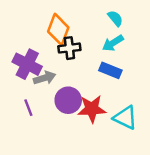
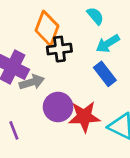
cyan semicircle: (115, 18) -> (95, 16), moved
blue rectangle: (110, 70) -> (105, 74), turned 30
purple line: (28, 108) -> (14, 130), moved

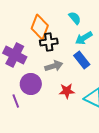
gray arrow: (32, 82) -> (54, 66), moved
purple circle: (58, 107) -> (31, 84), moved
red star: (84, 117) -> (67, 91), size x0.7

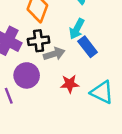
cyan arrow: (84, 38) -> (77, 29), moved, turned -30
black cross: (49, 42) -> (39, 41), moved

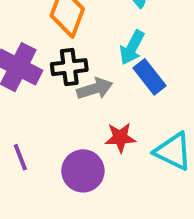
purple circle: (27, 75) -> (83, 171), moved

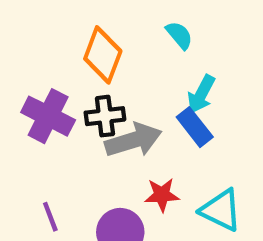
cyan arrow: (132, 47) -> (201, 94), moved
gray arrow: (95, 89) -> (133, 140), size x1.4

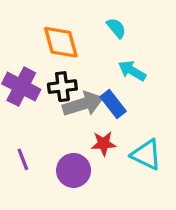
orange diamond: (103, 55) -> (61, 42), turned -36
cyan arrow: (201, 94) -> (132, 71), turned 92
blue rectangle: (195, 127) -> (113, 104), moved

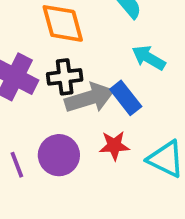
purple circle: (74, 170) -> (59, 155), moved

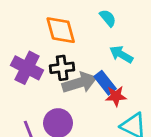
red star: (114, 146) -> (116, 96), moved

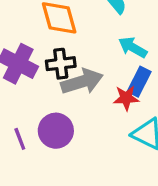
blue rectangle: (105, 83) -> (139, 82), moved, turned 65

